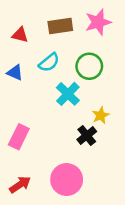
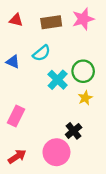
red triangle: (20, 35) -> (16, 20), moved
green circle: (89, 66) -> (83, 71), moved
black cross: (87, 135) -> (74, 131), moved

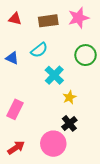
green circle: (83, 71) -> (85, 55), moved
yellow star: (85, 98) -> (69, 97), moved

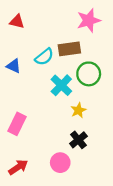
brown rectangle: (48, 21) -> (69, 49), moved
green circle: (85, 55) -> (89, 74), moved
pink circle: (53, 144) -> (60, 163), size x0.7

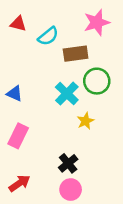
cyan semicircle: (44, 57) -> (48, 36), moved
blue triangle: (14, 66) -> (14, 94), moved
black cross: (78, 140) -> (68, 163), moved
pink circle: (60, 163) -> (71, 190), moved

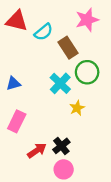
red triangle: (18, 24) -> (17, 21), size x1.5
brown rectangle: (76, 54) -> (68, 48), turned 65
blue triangle: (14, 94) -> (13, 83), turned -40
red arrow: (19, 183) -> (37, 150), moved

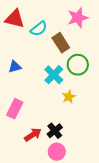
blue triangle: (13, 83) -> (15, 67), moved

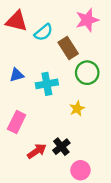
cyan cross: (54, 75) -> (47, 84), moved, turned 36
pink circle: (57, 152) -> (80, 170), moved

